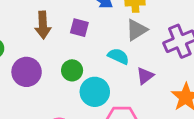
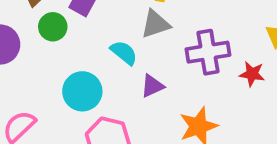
green circle: (72, 70) -> (53, 27), moved

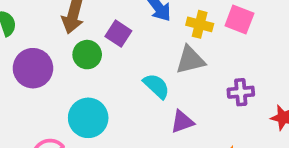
purple cross: (208, 52) -> (241, 92), size x0.6
cyan circle: (82, 91) -> (88, 118), moved

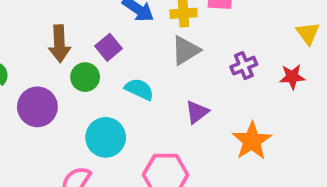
purple square: (118, 34) -> (108, 47), turned 35
cyan semicircle: (156, 86) -> (139, 89), moved

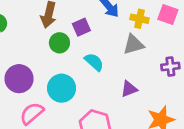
purple circle: (37, 107) -> (19, 79), moved

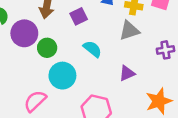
green circle: (59, 43) -> (47, 48), moved
purple circle: (19, 79) -> (24, 33), moved

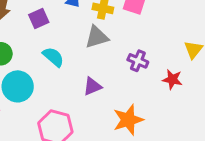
purple cross: (165, 50) -> (138, 61), turned 30

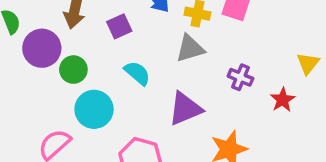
red star: (172, 79) -> (283, 100), turned 30
purple triangle: (92, 86) -> (185, 109), size x1.5

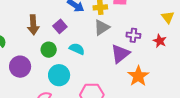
purple circle: (42, 48) -> (20, 67), moved
green circle: (73, 70) -> (49, 50), moved
purple triangle: (185, 109) -> (120, 54), moved

